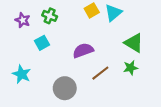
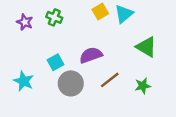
cyan square: (42, 43) -> (55, 62), moved
green star: (131, 68) -> (143, 86), moved
gray circle: (65, 88) -> (71, 83), moved

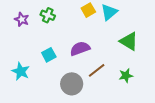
gray circle: (71, 83) -> (72, 84), moved

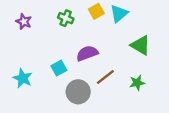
green cross: (48, 15) -> (66, 18), moved
cyan square: (49, 55) -> (59, 68), moved

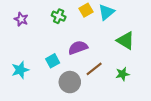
cyan star: (23, 78) -> (20, 70), turned 30

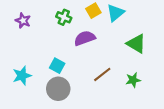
purple semicircle: (78, 48) -> (85, 38), moved
cyan square: (53, 61) -> (57, 66), turned -32
gray circle: (70, 82) -> (58, 89), moved

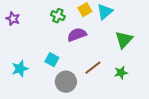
purple star: (23, 21) -> (13, 19), moved
green triangle: (136, 44) -> (124, 40), turned 42
gray circle: (58, 89) -> (66, 82), moved

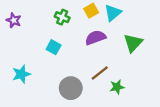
purple semicircle: (77, 35) -> (95, 38), moved
cyan square: (52, 60) -> (54, 47), moved
green star: (121, 73) -> (117, 87), moved

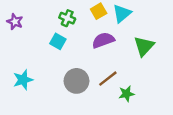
cyan square: (54, 47) -> (58, 41), moved
gray circle: (71, 88) -> (76, 81), moved

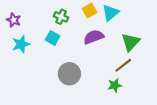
brown line: (108, 79) -> (123, 65), moved
cyan star: (23, 80) -> (21, 44), moved

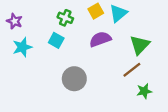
green star: (115, 85) -> (144, 91), moved

